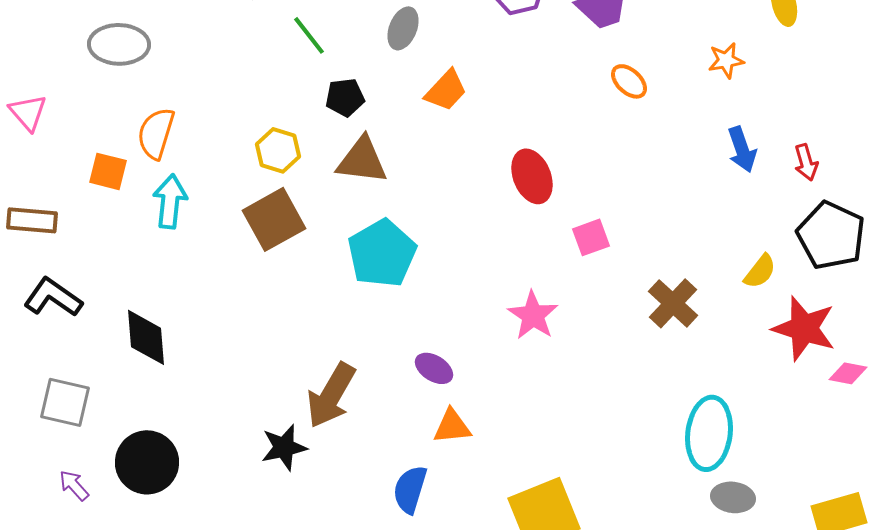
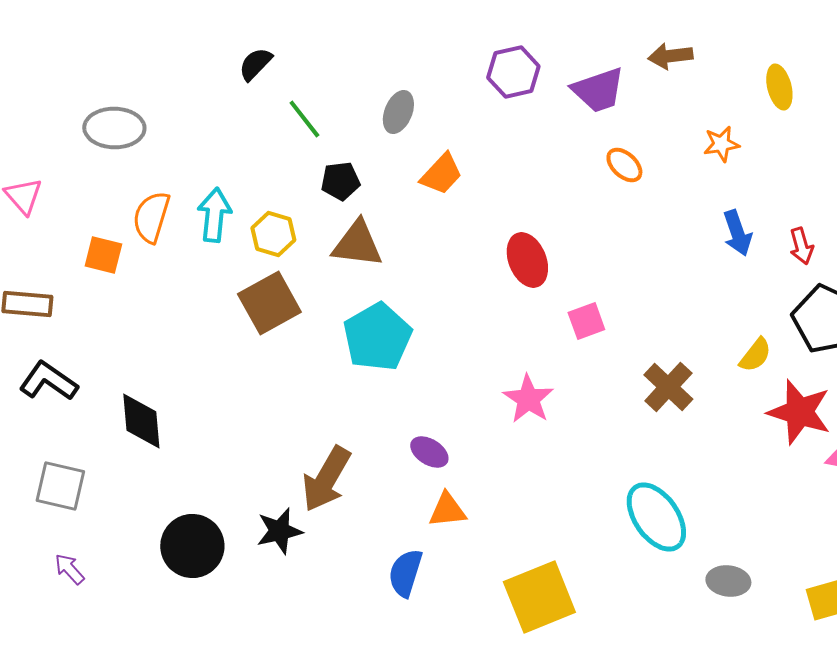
cyan arrow: (170, 201) -> (214, 215), moved
cyan ellipse: (709, 433) -> (656, 517), moved, turned -42
black circle: (147, 462) -> (192, 546), moved

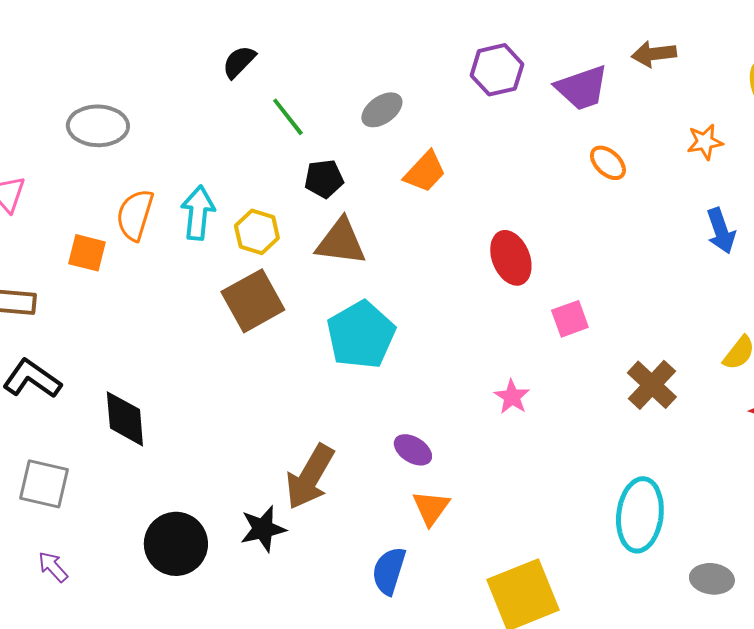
gray ellipse: (398, 112) -> (382, 110), turned 33
pink star: (528, 399) -> (512, 397), size x0.7
orange triangle: (447, 510) -> (431, 508), turned -48
cyan ellipse: (656, 517) -> (640, 515), turned 42

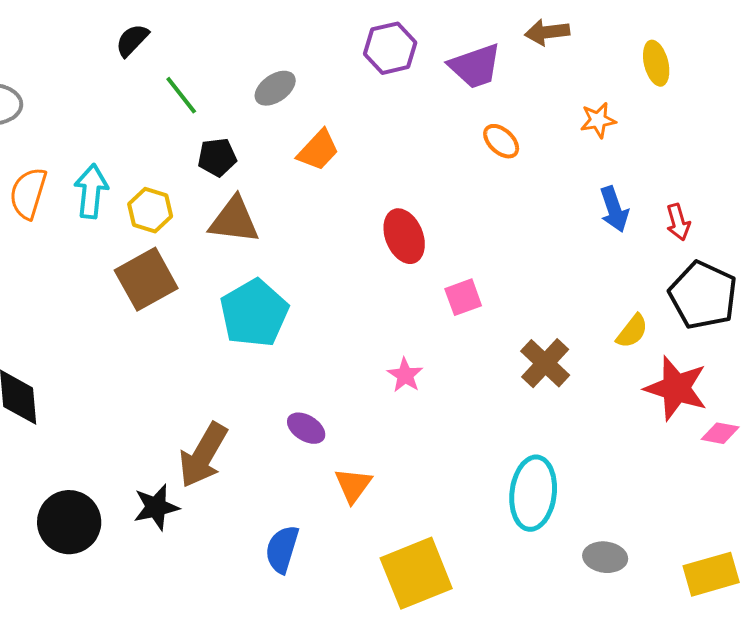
orange triangle: (431, 508) -> (353, 485), moved

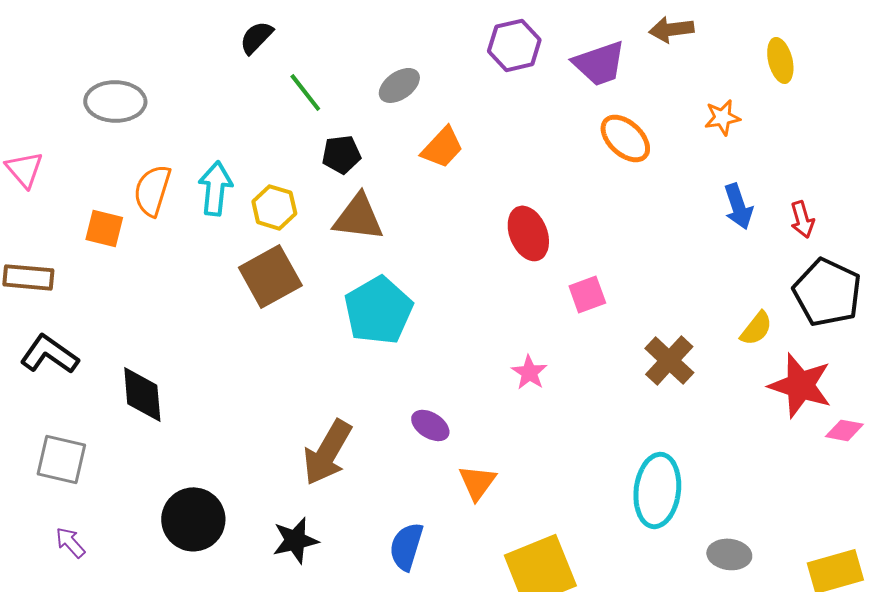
orange ellipse: (501, 141) -> (625, 138), size x1.4
black star: (156, 507) -> (295, 540), moved

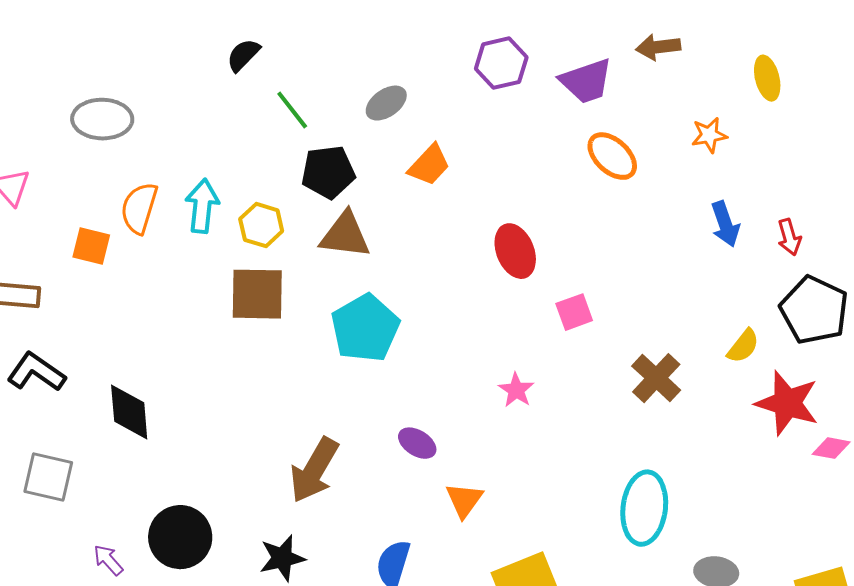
black pentagon: (341, 154) -> (328, 172), size x1.4
brown square: (270, 276) -> (257, 294), turned 30
purple arrow: (70, 542) -> (108, 560), moved

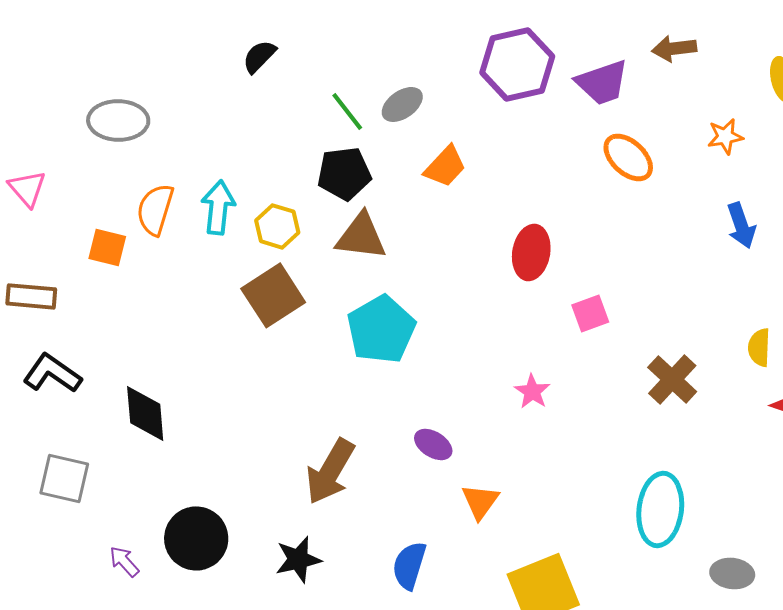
purple hexagon: (501, 63) -> (517, 64), size x1.4
green line: (292, 110) -> (347, 111), moved
red ellipse: (515, 251) -> (531, 252), turned 32
brown square: (257, 294) -> (273, 295), turned -34
yellow semicircle: (743, 346) -> (759, 347), turned 144

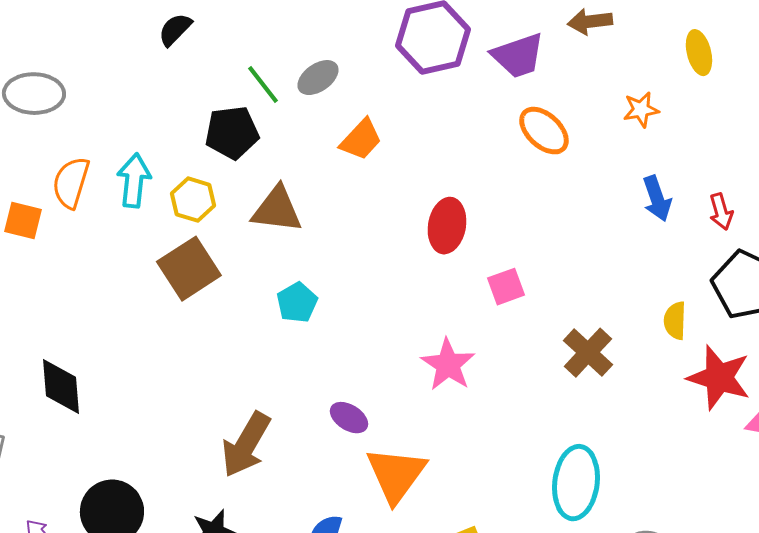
black pentagon: (344, 173) -> (232, 133), moved
cyan pentagon: (381, 329) -> (297, 303), size x0.6
pink star: (532, 391) -> (448, 365), size x1.5
orange triangle: (480, 501) -> (396, 475), size x1.6

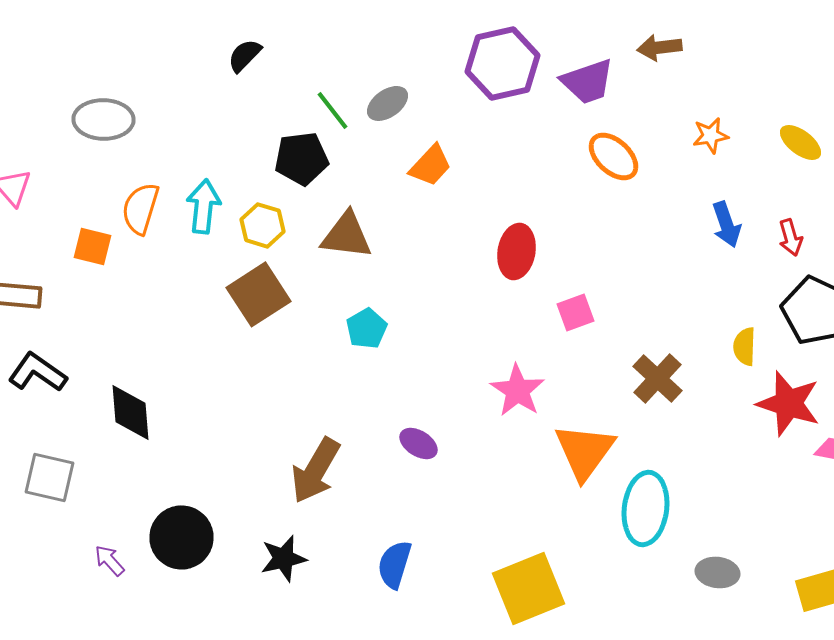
yellow ellipse: (699, 53) -> (800, 142), moved, turned -39
orange triangle: (396, 475) -> (584, 451), moved

